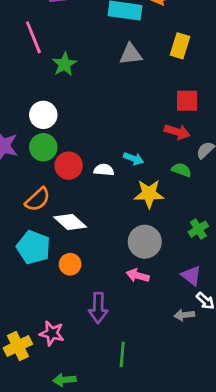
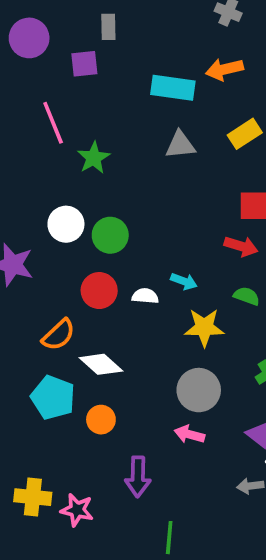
yellow rectangle: (180, 46) -> (245, 134), turned 40
green circle: (43, 147) -> (110, 235), moved
yellow cross: (18, 346) -> (33, 497), moved, turned 32

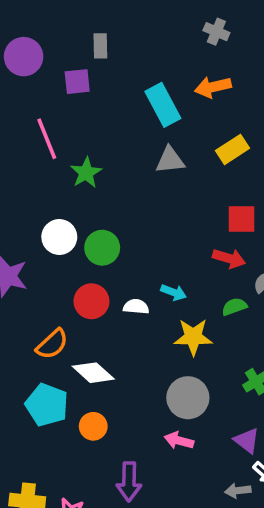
cyan rectangle: (173, 88) -> (163, 105), turned 54
green semicircle: (247, 296) -> (234, 307), turned -40

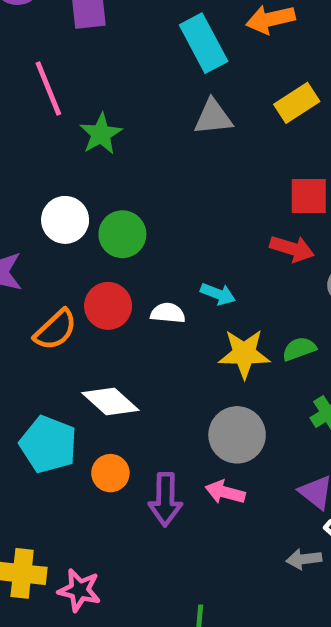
green semicircle: (234, 307) -> (299, 349), moved
orange semicircle: (52, 344) -> (56, 330), moved
purple arrow: (129, 482) -> (165, 499), moved

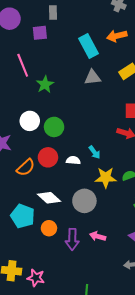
cyan arrow: (218, 294) -> (95, 152), turned 32
gray circle: (237, 435) -> (84, 201), moved

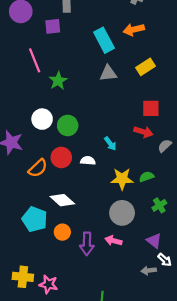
cyan arrow: (95, 152) -> (110, 144), moved
gray circle: (84, 201) -> (122, 213), moved

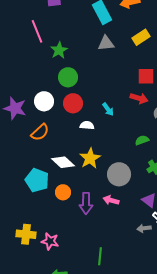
white circle: (42, 119) -> (44, 101), moved
green circle: (68, 125) -> (68, 77), moved
red circle: (61, 157) -> (73, 103), moved
yellow star: (122, 179) -> (90, 158), moved, turned -30

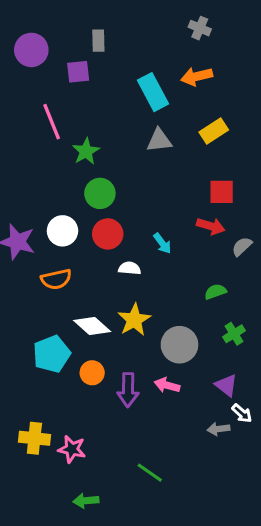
orange semicircle: (40, 132) -> (56, 279), turned 30
cyan pentagon: (37, 180) -> (52, 354), turned 30
green line: (100, 256) -> (150, 473), turned -60

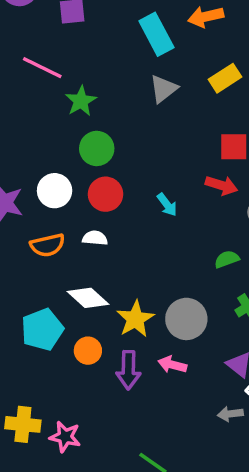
pink line: (52, 122) -> (42, 68), turned -42
gray triangle: (159, 140) -> (163, 89), turned -32
white semicircle: (130, 268) -> (95, 238), moved
yellow star: (134, 320) -> (135, 319), moved

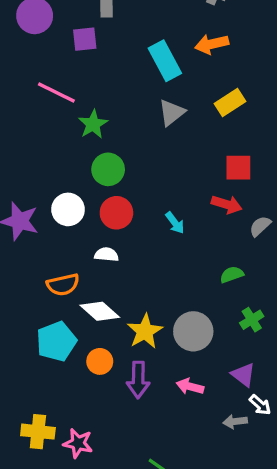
orange semicircle: (48, 245) -> (63, 285), moved
pink arrow: (172, 365) -> (190, 386), moved

